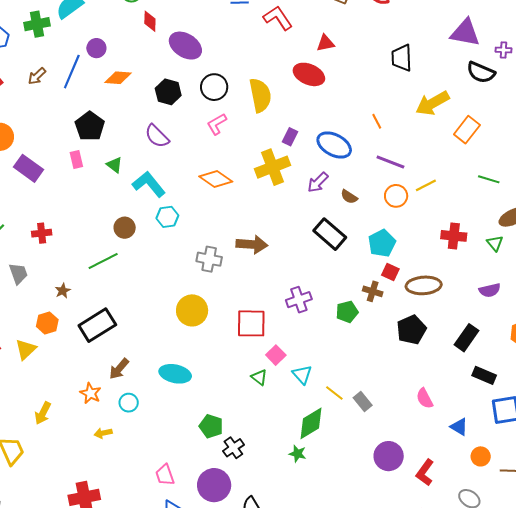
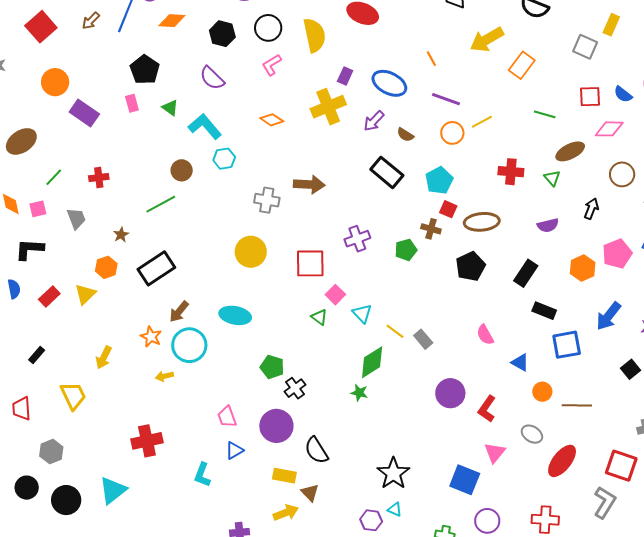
orange diamond: (216, 179) -> (272, 120), size x0.7
cyan circle: (129, 403) -> (189, 345), size x1.8

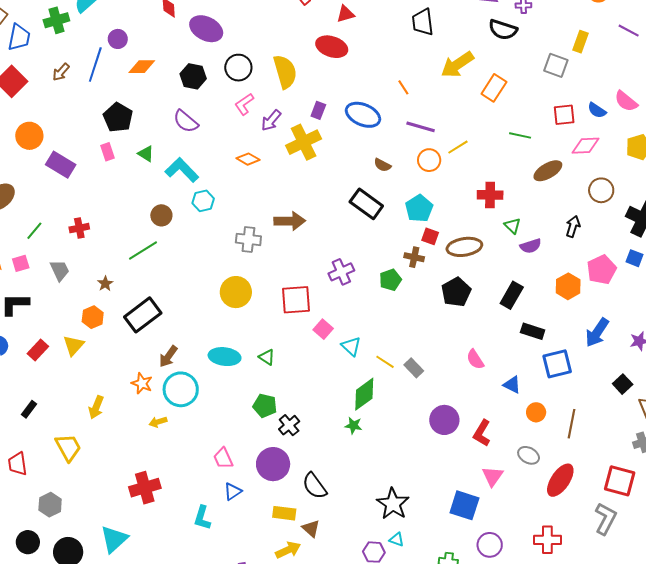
purple arrow: (374, 121) -> (271, 120), moved
green triangle: (552, 178) -> (512, 226), moved
green triangle: (319, 317) -> (267, 357), moved
brown line: (577, 405) -> (571, 424), turned -76

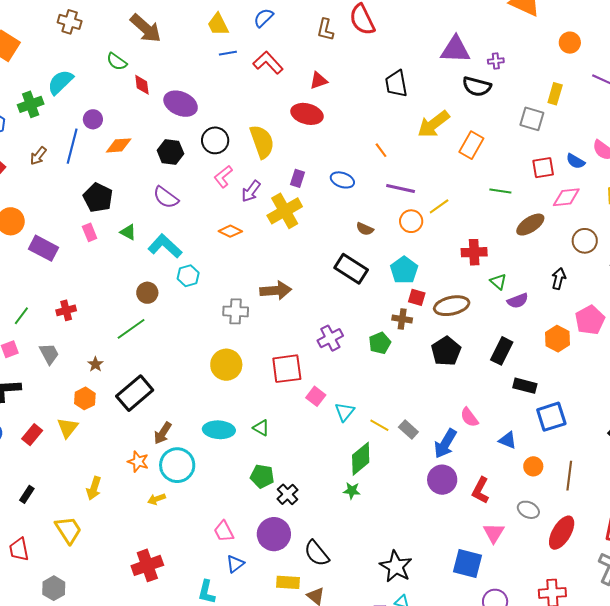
blue ellipse: (363, 115) -> (342, 180), size x0.7
blue arrow: (597, 332) -> (445, 444), moved
cyan triangle: (351, 346) -> (345, 412), turned 30

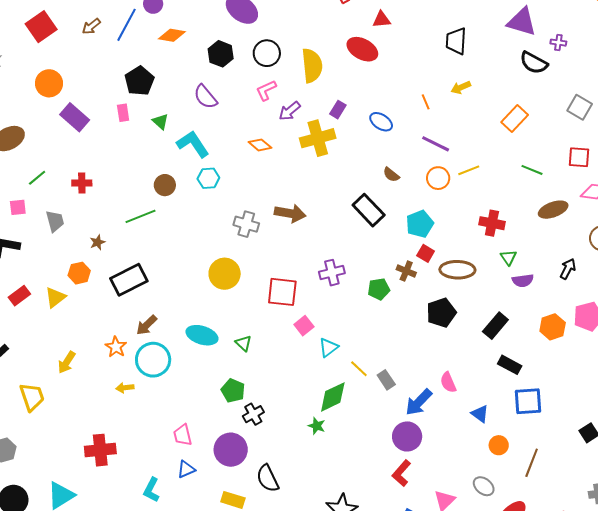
yellow arrow: (433, 124) -> (461, 87), moved, size x0.6
red L-shape: (481, 490) -> (401, 473), moved

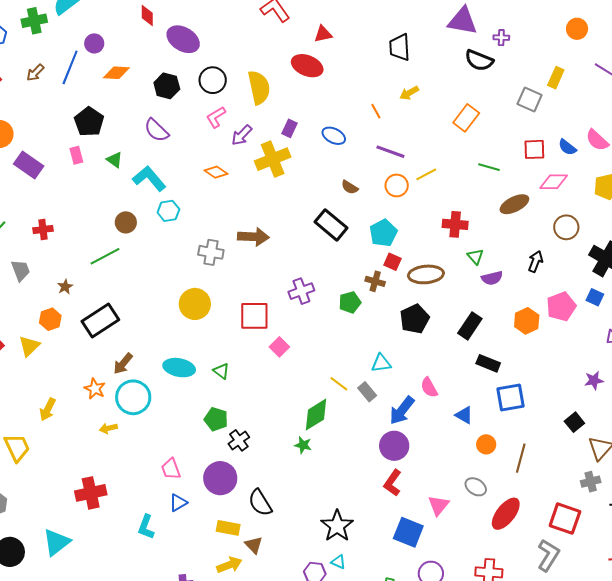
cyan triangle: (328, 347) -> (381, 363), moved, turned 35

